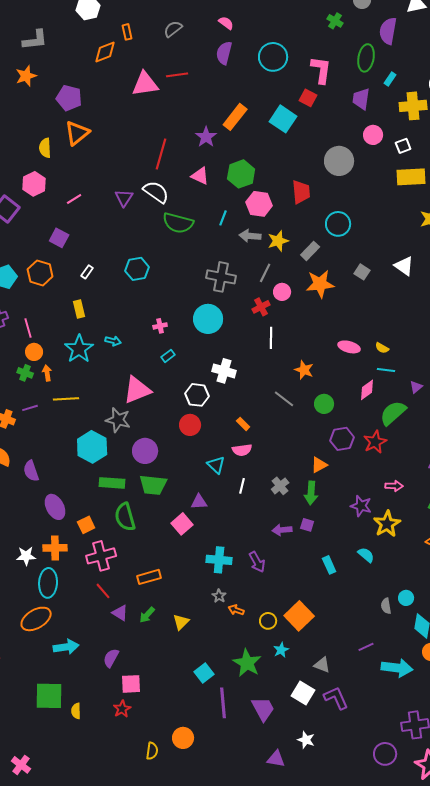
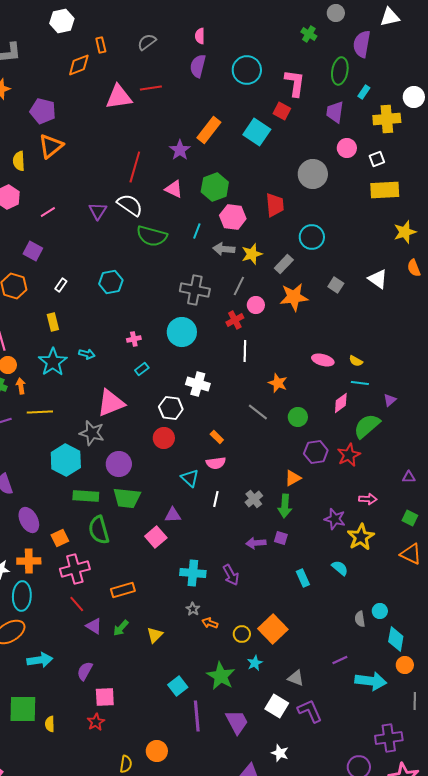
pink semicircle: (226, 23) -> (200, 36), turned -126

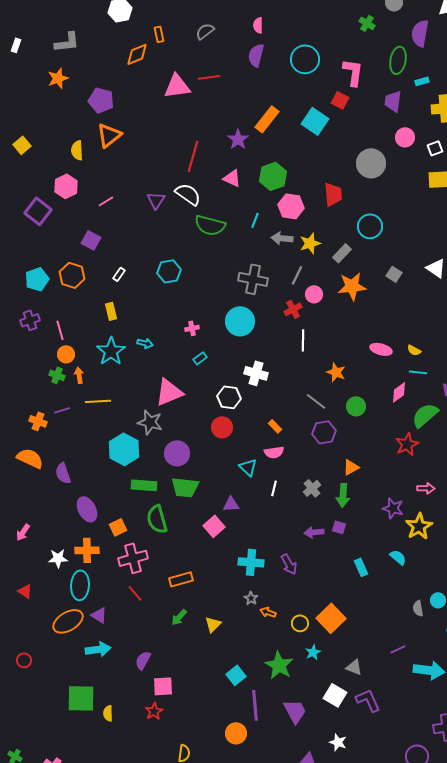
cyan rectangle: (364, 92) -> (422, 81), turned 40
purple hexagon: (316, 452) -> (324, 432), moved
purple triangle: (94, 626) -> (99, 615), moved
orange circle: (157, 751) -> (236, 733), moved

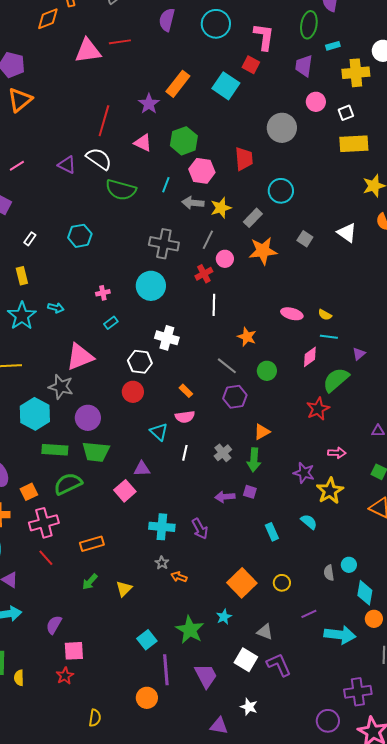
purple triangle: (156, 200) -> (67, 165), turned -36
green semicircle: (157, 519) -> (68, 484), turned 80
yellow circle: (300, 623) -> (282, 583), moved

